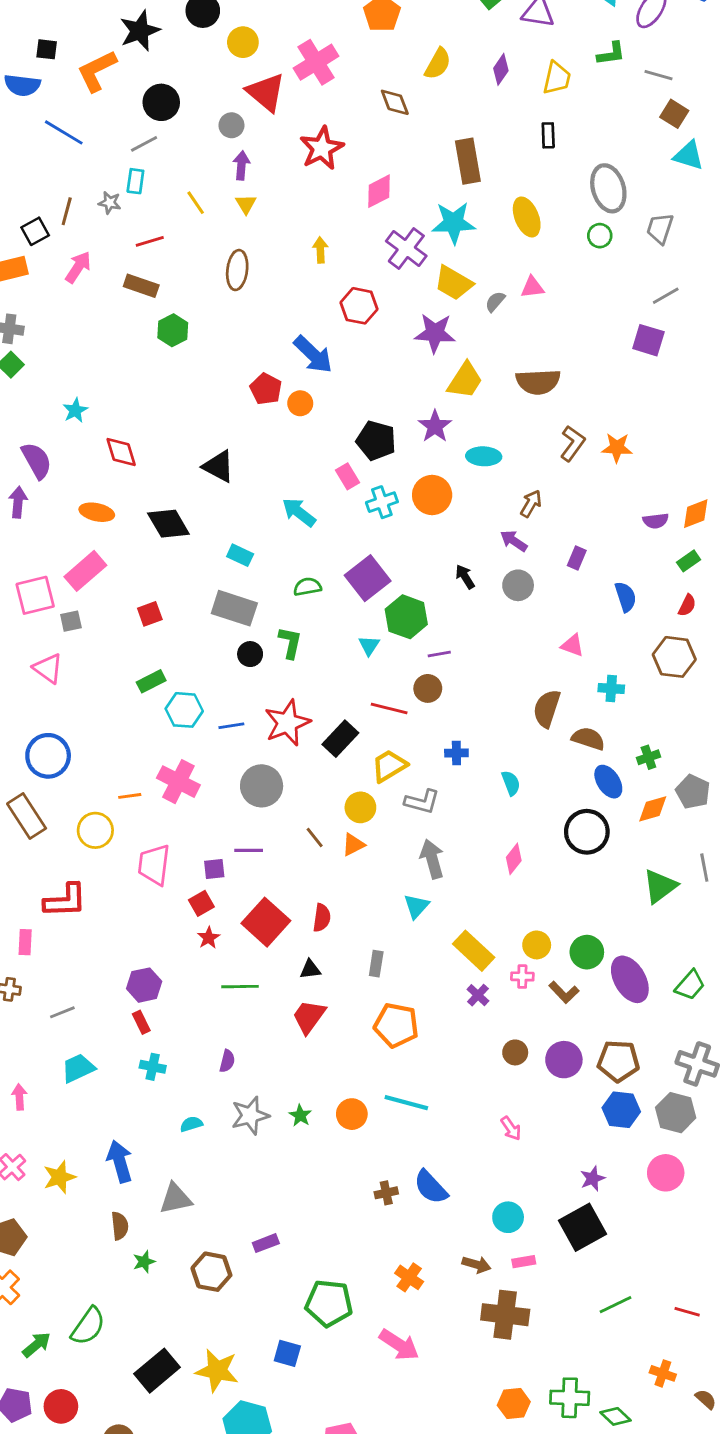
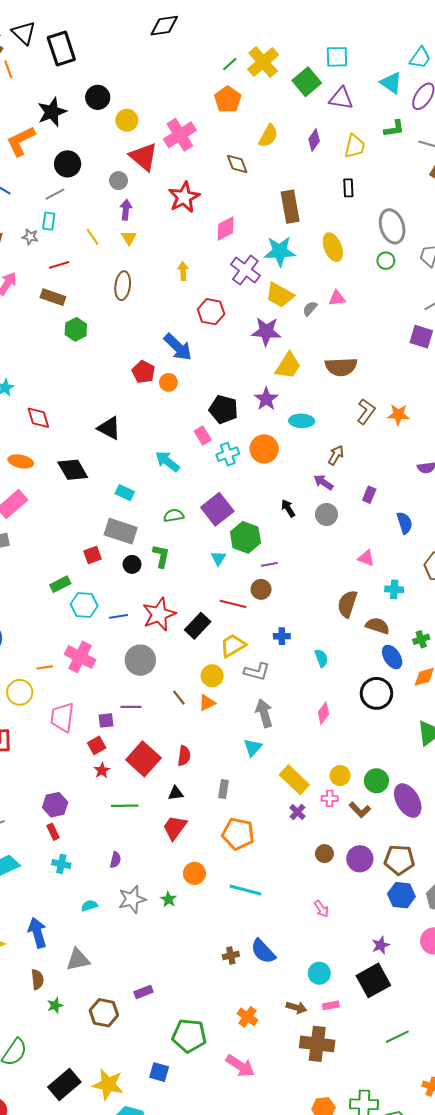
red square: (150, 614) -> (92, 555), moved
orange circle: (352, 1114) -> (194, 873), moved

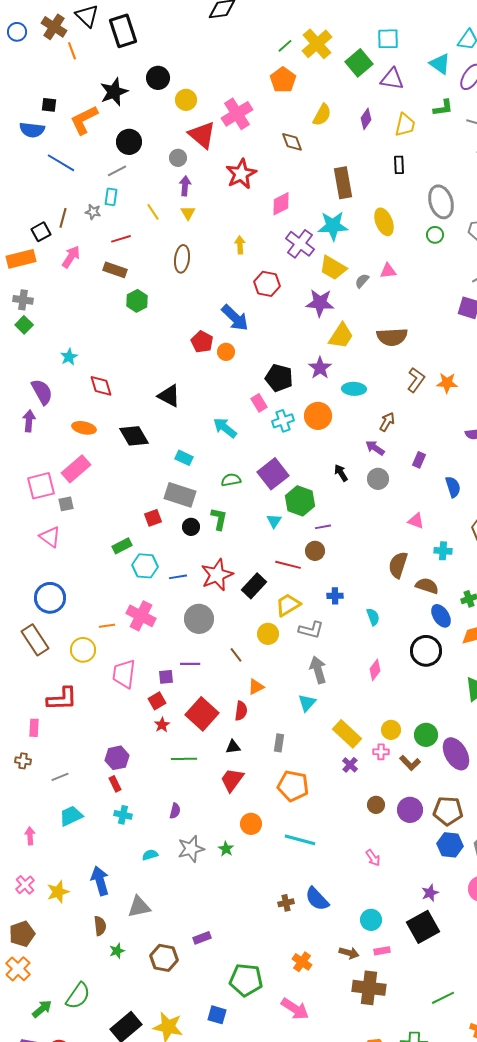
orange triangle: (207, 703) -> (256, 687), moved
green line: (397, 1037) -> (443, 998), moved

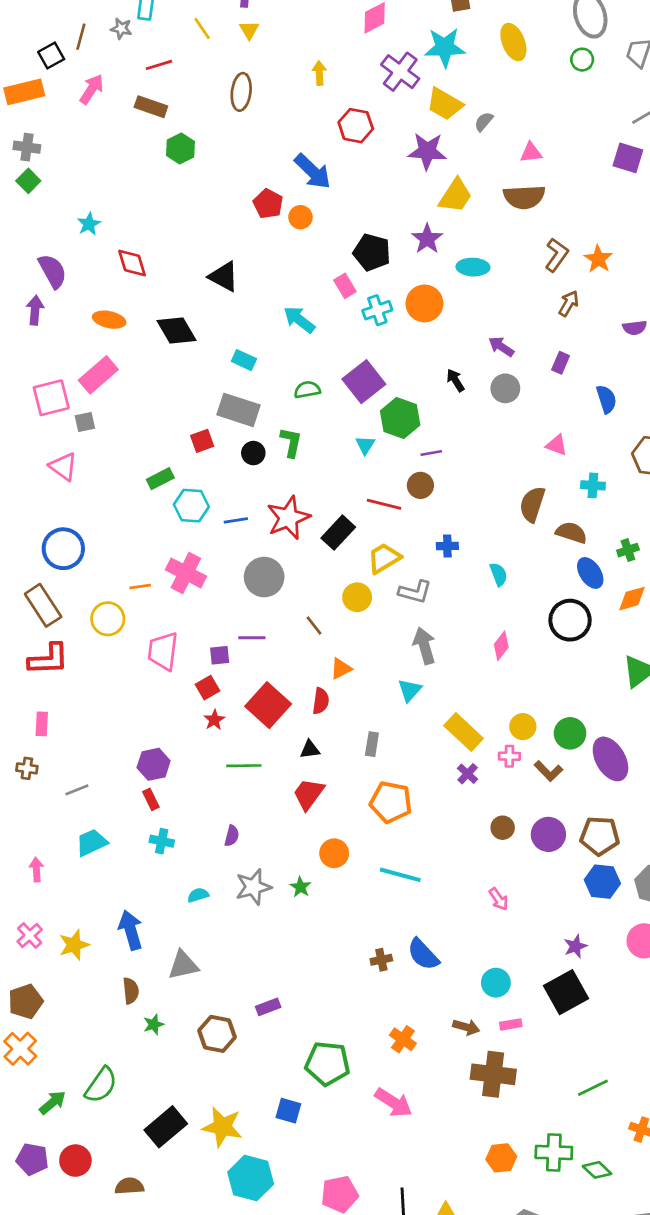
pink triangle: (388, 271) -> (531, 153), moved
orange star: (447, 383) -> (598, 259), turned 30
brown arrow: (387, 422) -> (569, 303), moved
red L-shape: (62, 699) -> (48, 659), moved

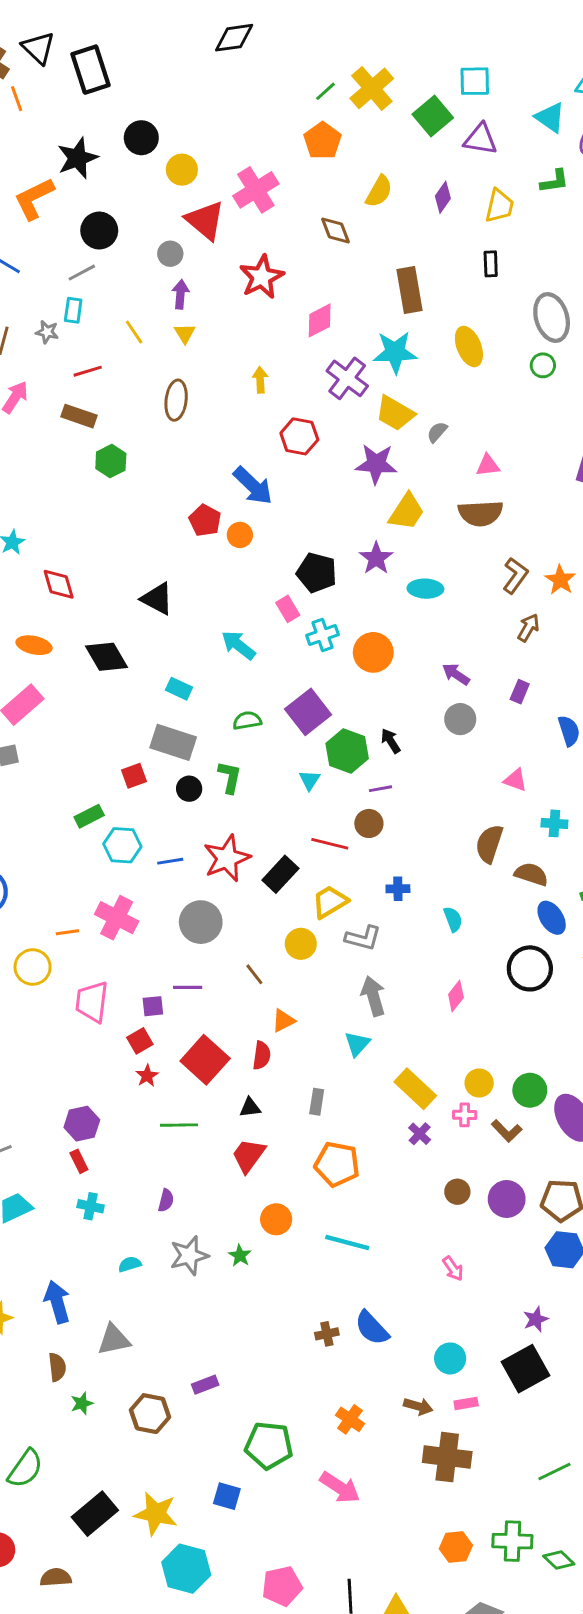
orange circle: (424, 303) -> (373, 652), moved
black arrow: (455, 380) -> (391, 741), moved

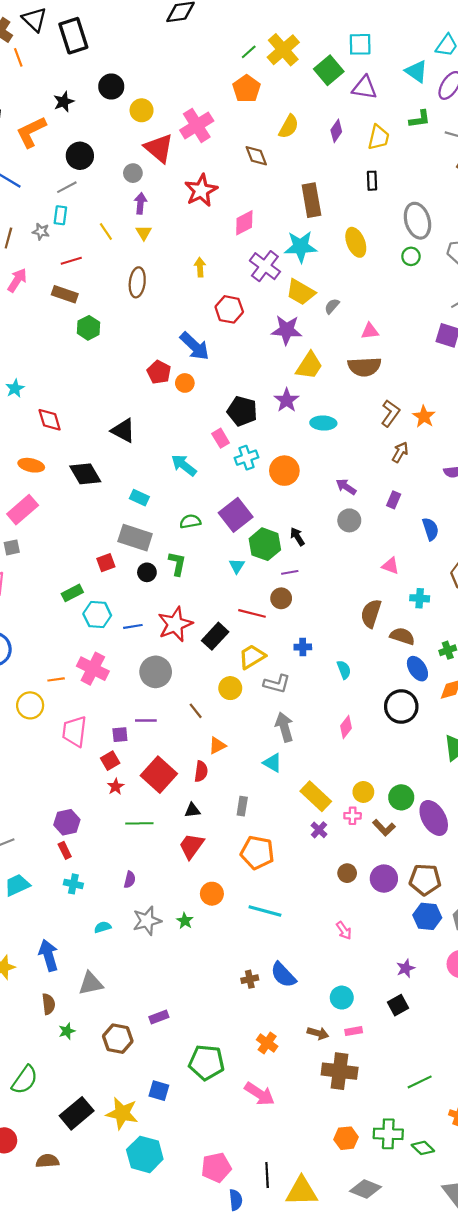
black star: (77, 158) -> (64, 102), size x0.7
cyan triangle: (357, 1044) -> (272, 763), turned -42
black square: (525, 1369) -> (398, 1005), size x0.6
blue square: (227, 1496) -> (159, 1091), moved

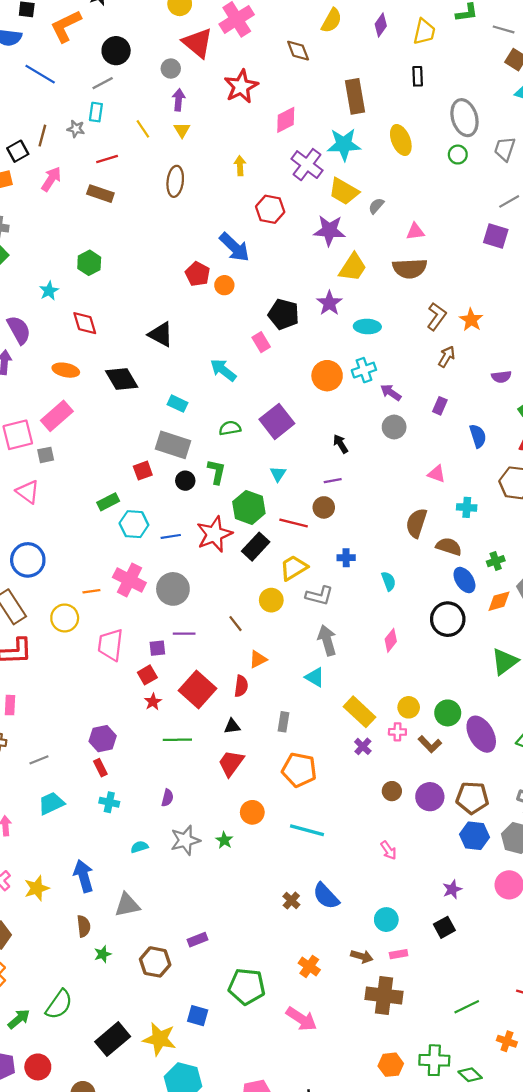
green hexagon: (89, 328) -> (89, 263), moved
cyan cross: (247, 458) -> (364, 370), moved
green hexagon: (265, 544) -> (249, 507), moved
gray circle: (156, 672) -> (173, 589), moved
brown cross: (250, 979) -> (291, 901), turned -35

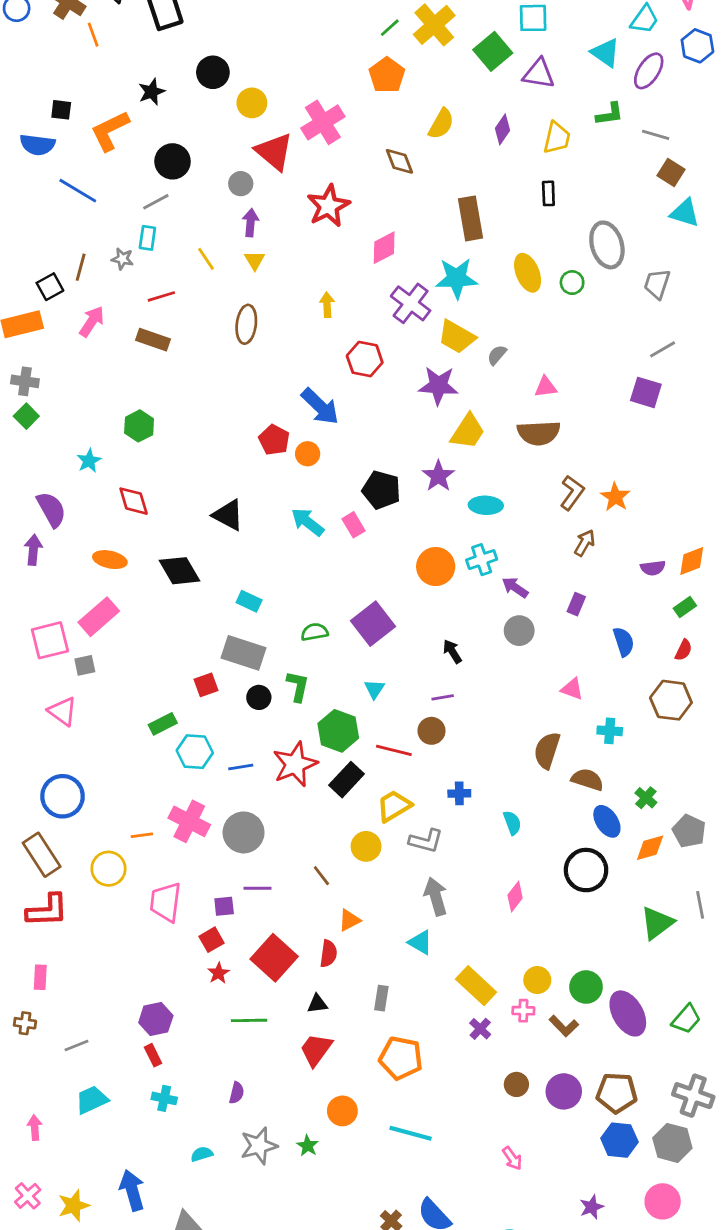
green circle: (458, 155) -> (572, 283), moved
cyan arrow: (223, 370) -> (308, 522), moved
green cross: (496, 561) -> (646, 798), turned -30

